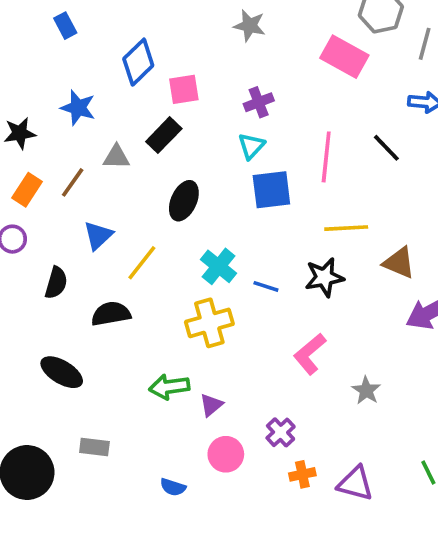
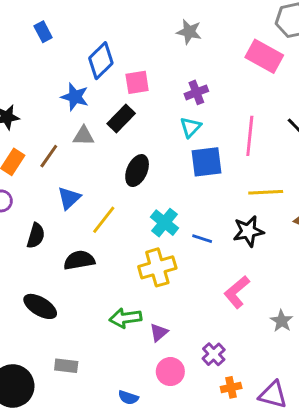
blue star: (78, 108) -> (75, 97), moved

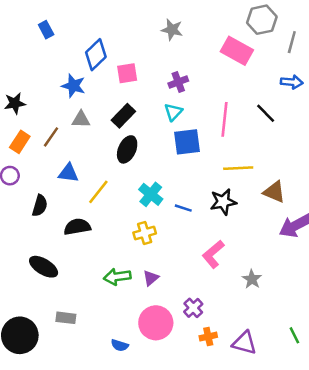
black rectangle: (121, 118) -> (123, 116), moved
blue triangle: (69, 198) -> (68, 173), turned 50
yellow cross: (157, 267) -> (145, 233), size x0.7
purple triangle: (159, 332) -> (151, 278), moved
pink circle: (170, 372) -> (156, 323), size x1.4

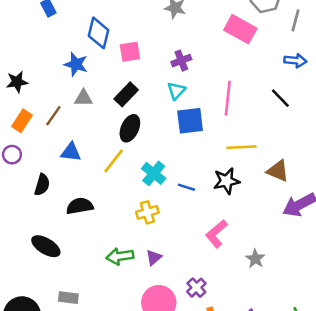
blue diamond: (96, 55) -> (99, 33), turned -32
black line: (266, 113) -> (280, 98), moved
yellow line: (98, 192) -> (114, 161), moved

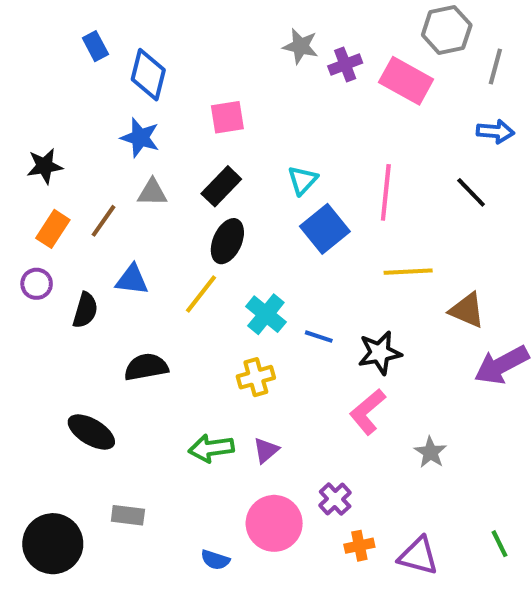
blue diamond: (99, 33) -> (148, 75), moved
purple cross: (181, 61) -> (345, 64), moved
blue square: (190, 121) -> (325, 229), turned -32
black star: (226, 181) -> (380, 353), moved
black semicircle: (42, 185) -> (85, 310), moved

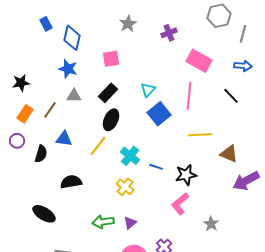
gray star: (300, 46) -> (128, 24), moved, turned 30
pink rectangle: (406, 81) -> (199, 61), moved
yellow cross: (256, 377) -> (125, 187), turned -36

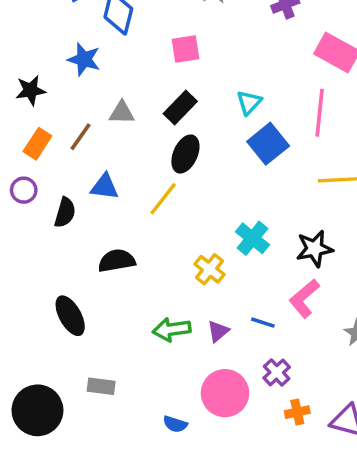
blue star: (68, 69) -> (84, 59), moved
cyan cross: (130, 156) -> (253, 238), moved
blue line: (156, 167) -> (263, 323), moved
black ellipse: (44, 214) -> (70, 316), turned 30

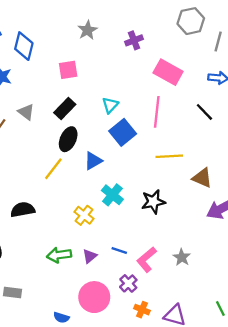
gray triangle: (122, 113) -> (26, 112), turned 36
blue triangle: (105, 187) -> (93, 161), moved, turned -36
pink L-shape: (304, 299) -> (147, 260), moved
orange cross: (297, 412) -> (142, 310), turned 35

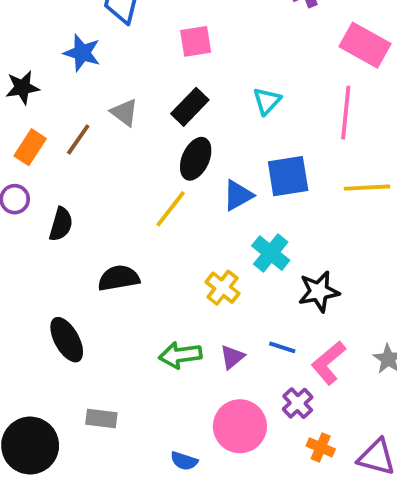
blue square: (123, 132) -> (288, 176), moved, turned 30
black star: (153, 202) -> (319, 292), moved

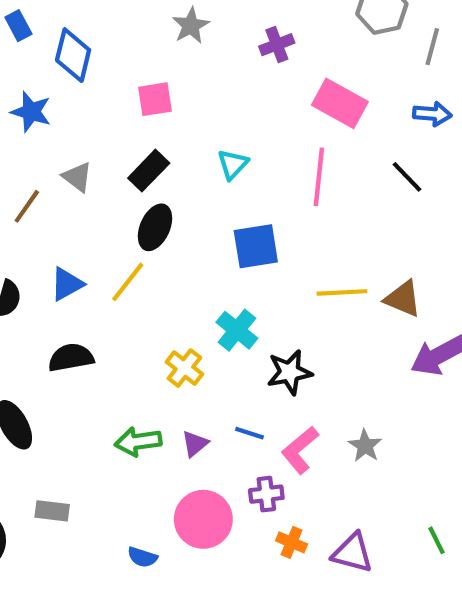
yellow line: (367, 188) -> (342, 292), moved
blue triangle: (238, 195) -> (67, 284), moved
purple cross: (298, 403) -> (266, 494), turned 36

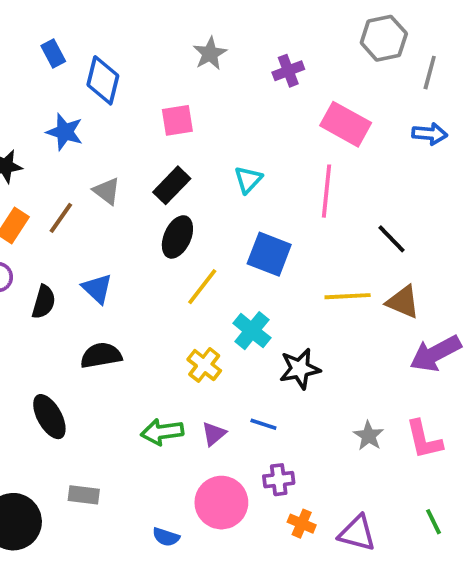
black line: (407, 177) -> (391, 239), moved
blue square: (256, 246) -> (269, 254), turned 30
yellow line: (128, 282) -> (202, 287), moved
blue triangle: (67, 284) -> (97, 289), turned -48
pink L-shape: (300, 450) -> (424, 440), moved, turned -63

